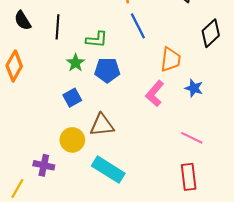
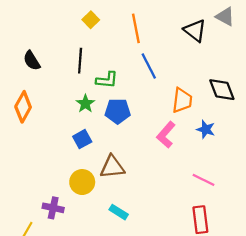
black line: (58, 27) -> (80, 61), moved
black diamond: (211, 33) -> (222, 90), moved, turned -68
cyan rectangle: (108, 170) -> (119, 212), size x0.6

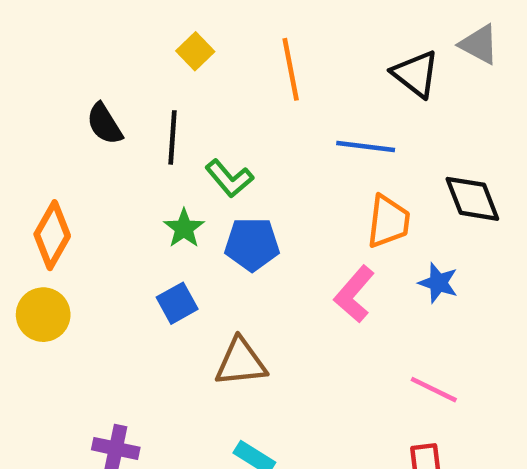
black semicircle: (32, 61) -> (104, 124), moved
blue line: (149, 66) -> (366, 147), moved, turned -56
green L-shape: (107, 80) -> (229, 178), turned 45
yellow circle: (82, 182) -> (43, 315), moved

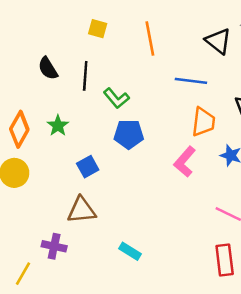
yellow square: (195, 51) -> (98, 29), turned -30
green star: (184, 228) -> (58, 126), moved
brown triangle: (241, 362) -> (81, 210), moved

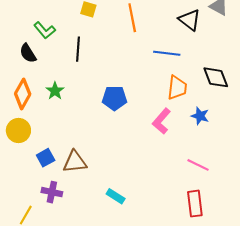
black semicircle: (48, 68) -> (28, 53), moved
green L-shape: (116, 98) -> (45, 30), moved
blue square: (88, 167) -> (46, 158), moved

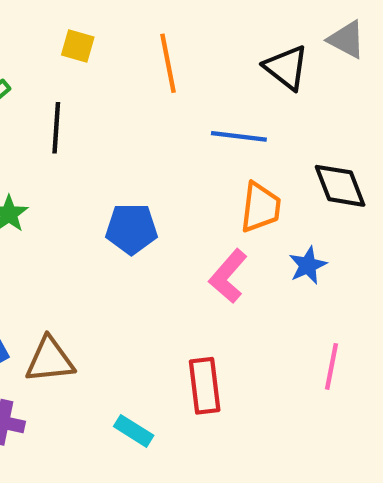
blue star: (200, 116) -> (308, 265), turned 30
pink line: (198, 165) -> (331, 366), moved, turned 75
red rectangle: (195, 204) -> (205, 386), moved

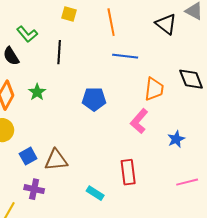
blue line: (239, 136) -> (125, 56), moved
blue star: (308, 265) -> (176, 139), moved
pink line: (331, 366) -> (187, 182), moved, turned 65

